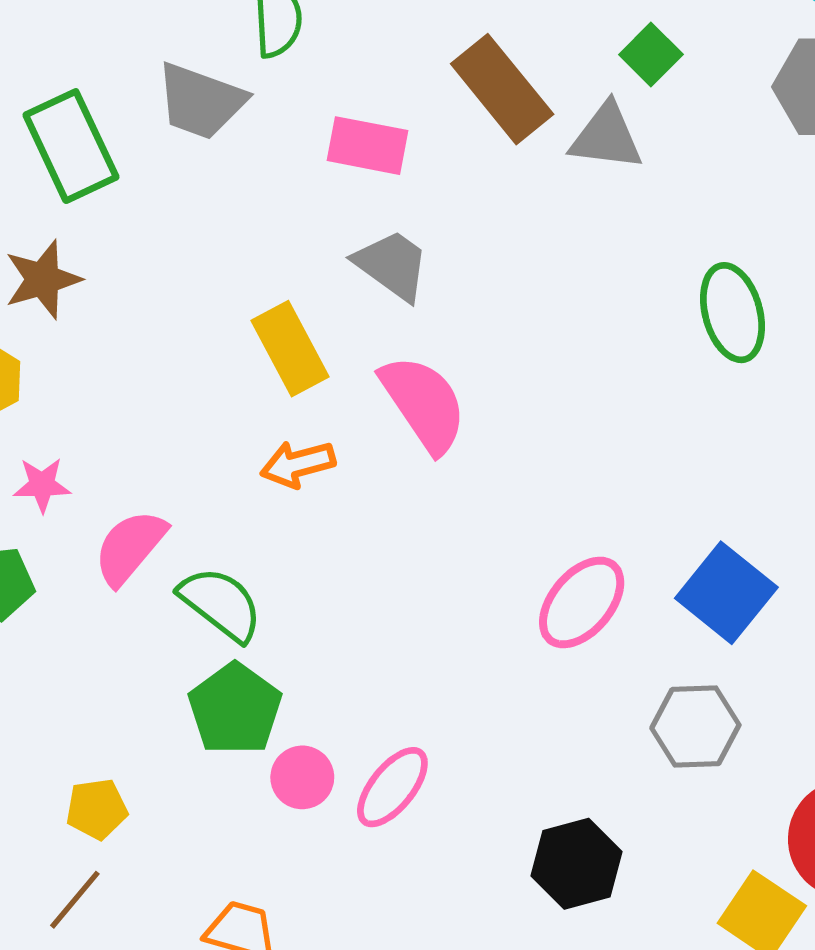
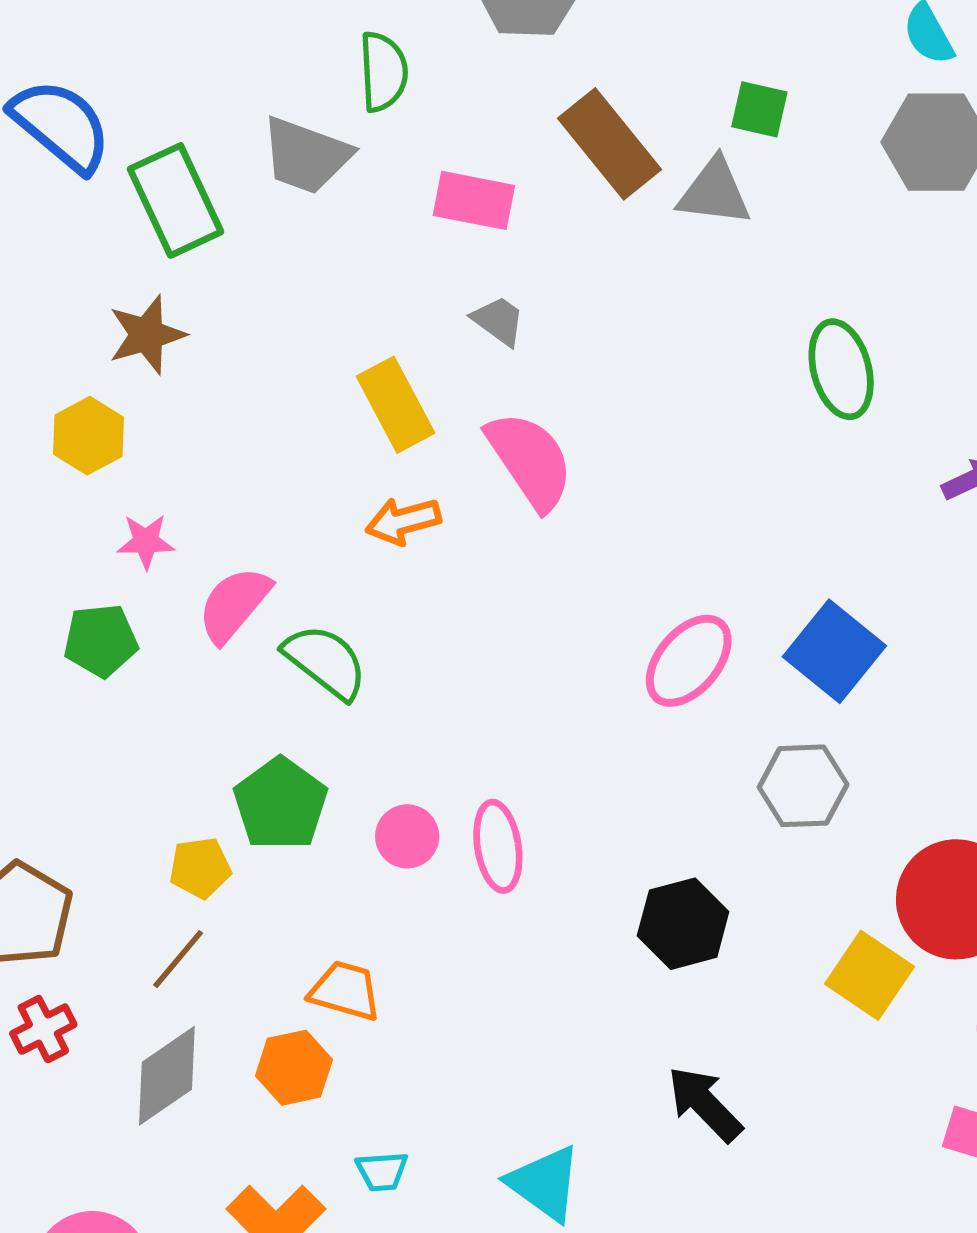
green square: (651, 55) -> (759, 109), turned -32
gray trapezoid: (392, 265) -> (498, 321), size x0.7
green pentagon: (235, 709) -> (280, 804), moved
pink ellipse: (392, 787) -> (498, 846), turned -48

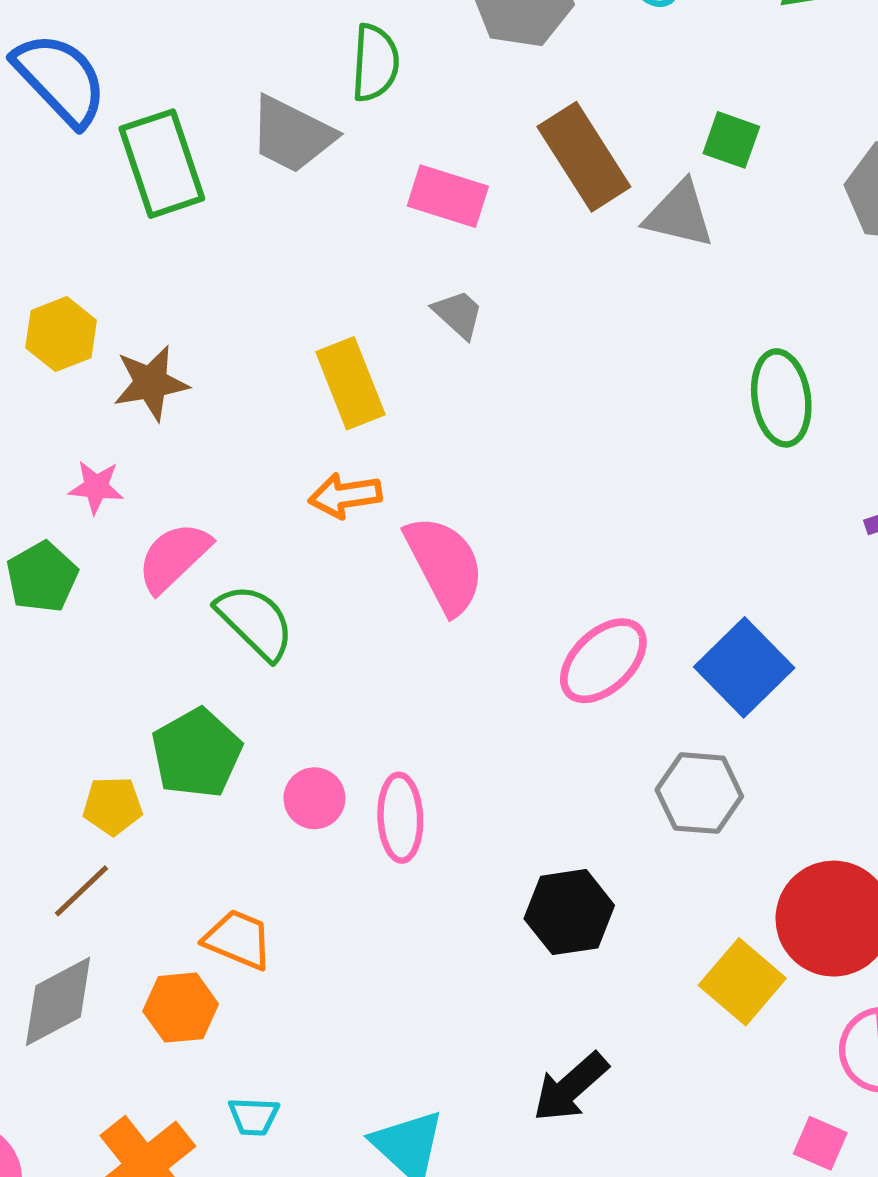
brown star: (147, 335) -> (151, 383), moved
yellow hexagon: (88, 436) -> (61, 334), moved
pink semicircle: (530, 460) -> (445, 565), moved
green pentagon: (101, 640) -> (42, 577), turned -30
black arrow: (705, 1104) -> (570, 1087), turned -94

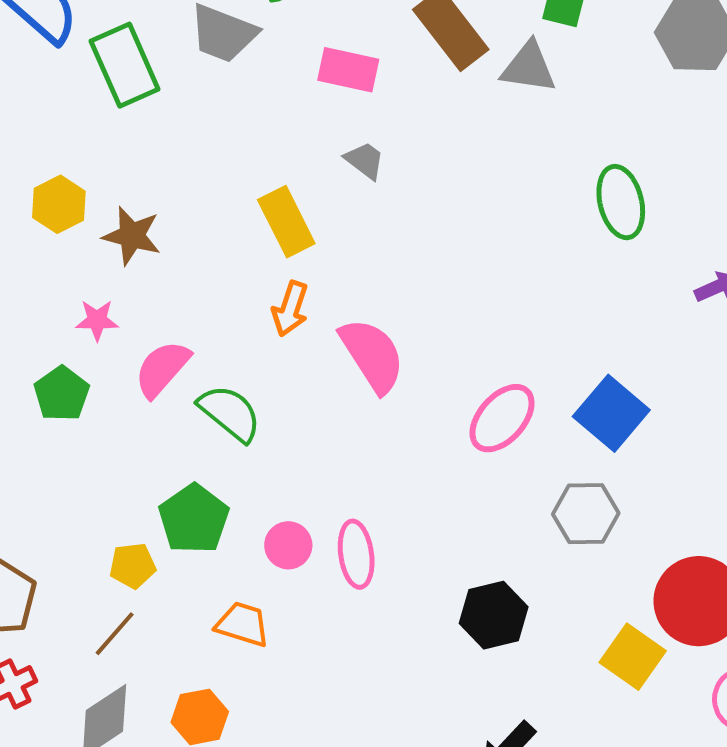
brown star: (151, 383) -> (132, 236), turned 30
orange arrow: (345, 496) -> (290, 309), turned -58
orange trapezoid: (238, 939) -> (243, 624), moved

